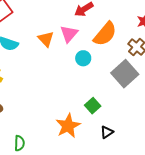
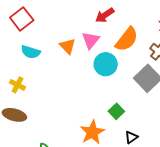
cyan circle: (83, 58) -> (106, 64), size x1.5

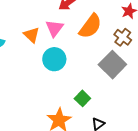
cyan circle: (106, 64) -> (54, 59), moved

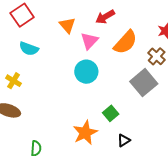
orange triangle: (32, 35) -> (67, 25), moved

